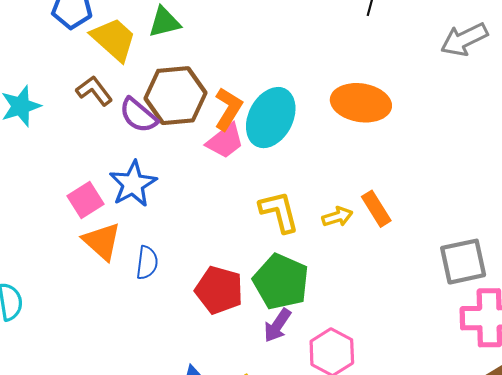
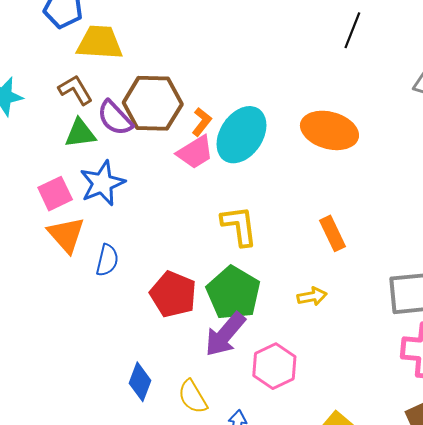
green triangle: (164, 22) -> (80, 133), moved
yellow trapezoid: (114, 39) -> (100, 43), turned -45
orange L-shape: (228, 109) -> (202, 122), size x0.7
yellow arrow: (337, 217) -> (312, 296), moved
purple arrow: (277, 325) -> (225, 334), size x1.4

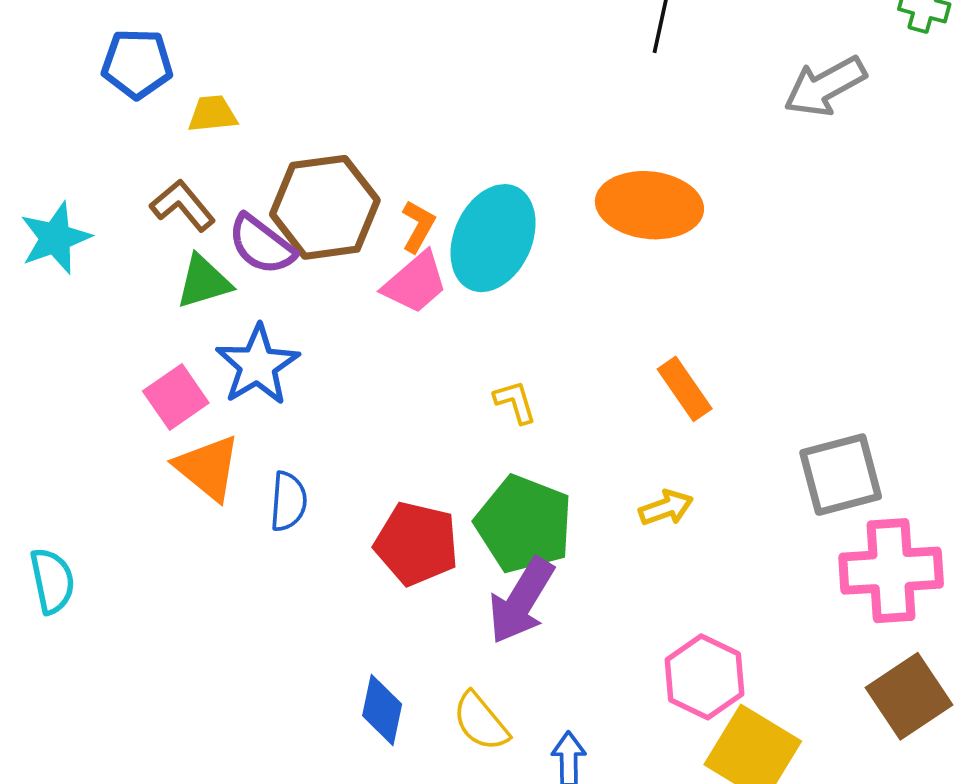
yellow trapezoid: (100, 43) -> (212, 114), size x0.6
yellow L-shape: (239, 226) -> (515, 402), size x0.6
pink hexagon: (274, 366) -> (704, 677), moved

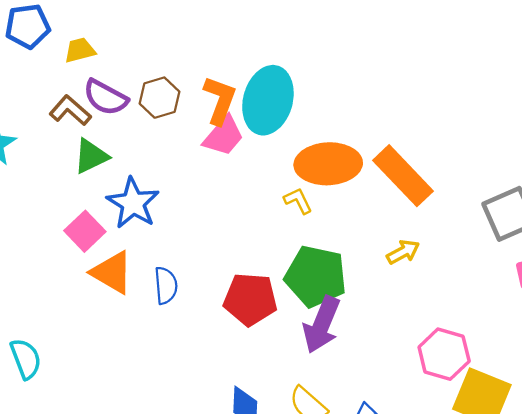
orange ellipse: (649, 205) -> (328, 164), moved
brown hexagon: (325, 207) -> (160, 98), size x0.6
orange L-shape: (418, 226) -> (220, 100), size x1.5
purple semicircle: (262, 245) -> (106, 97), moved
orange rectangle: (685, 389) -> (403, 176), size x1.6

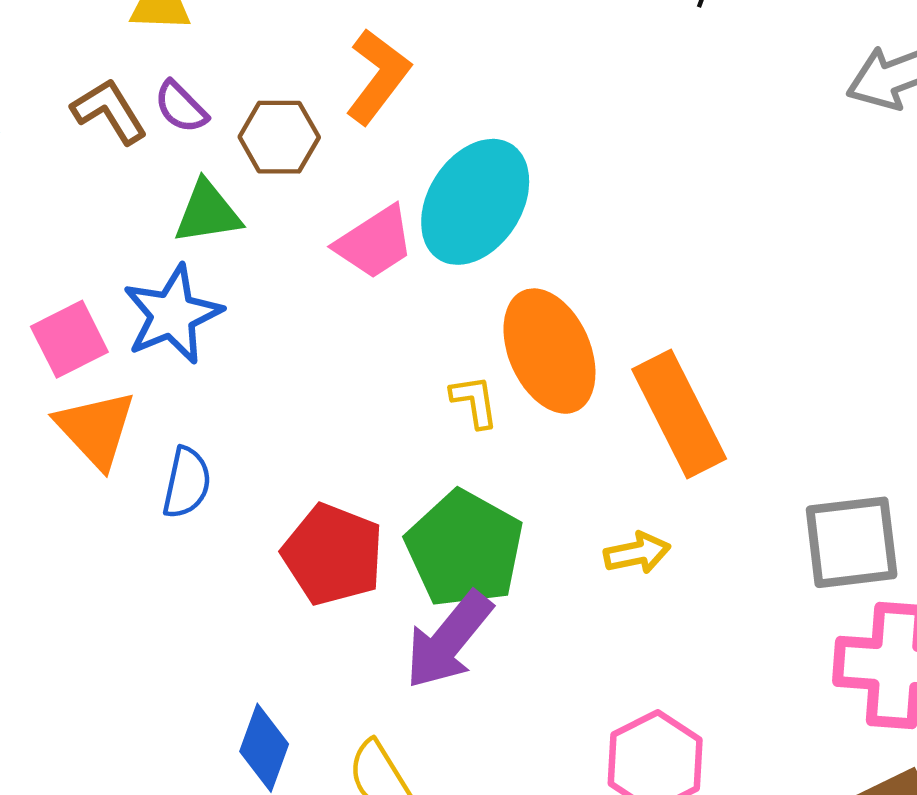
purple semicircle: (106, 97) -> (181, 107), size x0.7
orange L-shape: (220, 100) -> (378, 76), moved
green triangle: (91, 156) -> (208, 212), moved
orange ellipse: (328, 164) -> (549, 351), turned 52

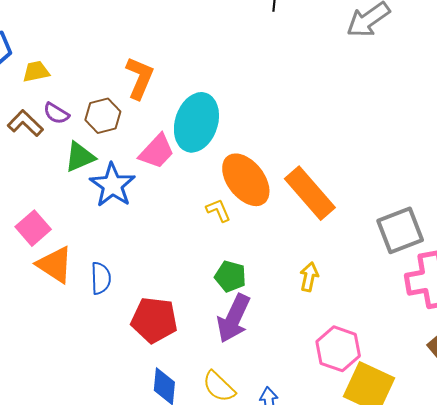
blue star: (172, 314) -> (112, 185), moved
green pentagon: (465, 549) -> (230, 276), size x0.6
yellow arrow: (637, 553) -> (309, 277), moved, turned -52
red pentagon: (333, 554) -> (154, 320), moved

